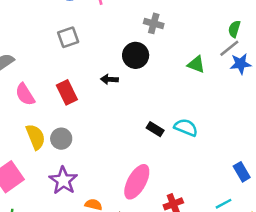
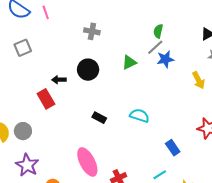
black circle: (136, 55) -> (88, 70), moved
green triangle: (196, 64) -> (129, 62), turned -42
red rectangle: (67, 92) -> (46, 99), moved
cyan semicircle: (186, 127) -> (139, 116), moved
pink ellipse: (137, 182) -> (87, 162), turned -52

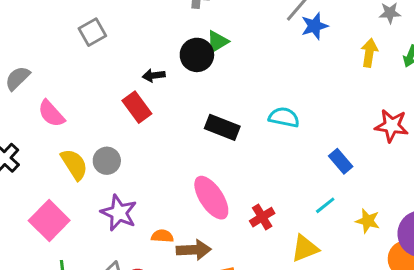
green triangle: (129, 62) -> (217, 42), moved
yellow arrow: (199, 80) -> (369, 53), turned -138
black rectangle: (99, 118) -> (222, 127), size x1.5

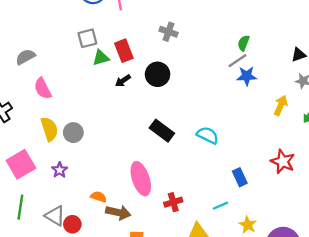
green triangle: (217, 42) -> (101, 58), moved
black arrow: (154, 75) -> (123, 81), turned -42
red rectangle: (137, 107) -> (124, 51), moved
purple star: (119, 213) -> (60, 170), moved, size x0.6

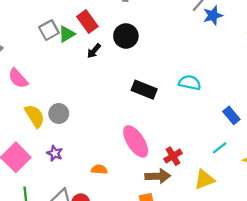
gray square: (87, 38) -> (49, 30), moved
brown arrow: (118, 212) -> (158, 176), moved

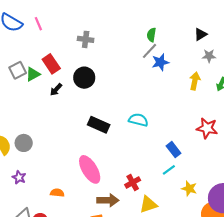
cyan line: (220, 148) -> (169, 170), moved
red cross: (173, 156) -> (133, 182), moved

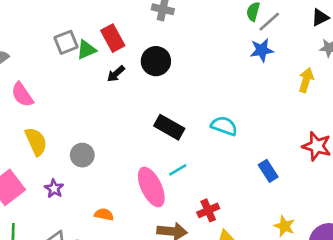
gray line: (150, 51) -> (269, 22), moved
gray circle: (24, 143) -> (82, 155), moved
cyan line: (169, 170) -> (178, 170), moved

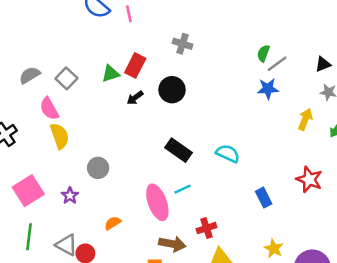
red rectangle: (113, 38) -> (135, 65), turned 50
gray square: (66, 42) -> (66, 78), moved, turned -30
yellow semicircle: (36, 142) -> (60, 136), moved
orange semicircle: (104, 215) -> (113, 223), turned -49

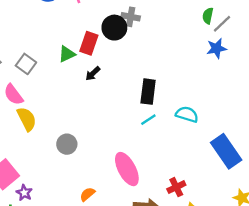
black circle: (172, 90) -> (114, 28), moved
black rectangle: (178, 150) -> (148, 92), moved, turned 70
cyan line: (183, 189) -> (148, 120), moved
purple star: (70, 196) -> (24, 193), moved
blue rectangle: (264, 198) -> (226, 151), size x1.8

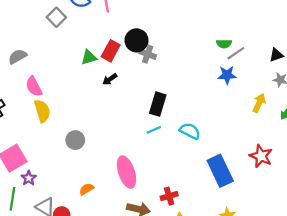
green semicircle: (208, 16) -> (224, 44), turned -112
gray cross: (131, 17) -> (148, 54), moved
gray square: (26, 64) -> (56, 17), moved

